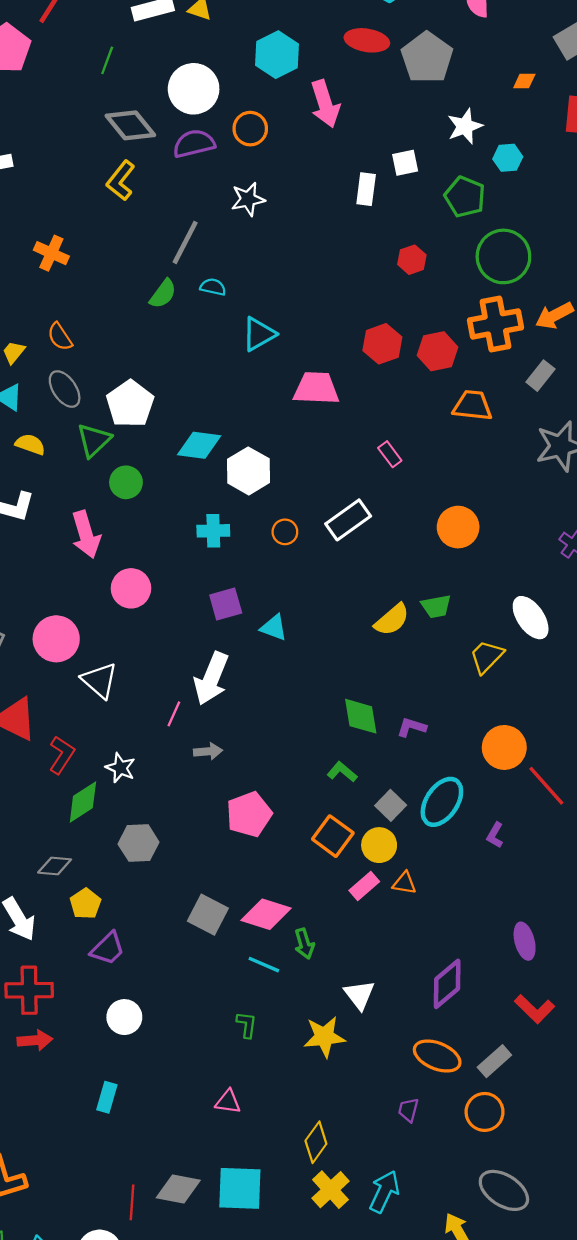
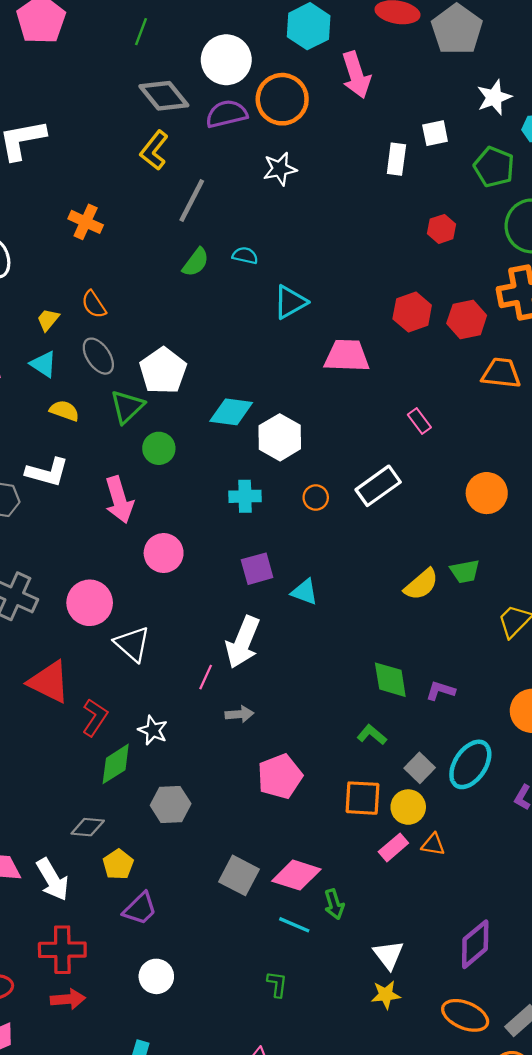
orange circle: (250, 129) -> (282, 99), size x1.5
gray line: (185, 242) -> (192, 201), moved
orange square: (333, 836) -> (362, 798), turned -33
yellow star: (324, 1037) -> (386, 995), moved, size x0.7

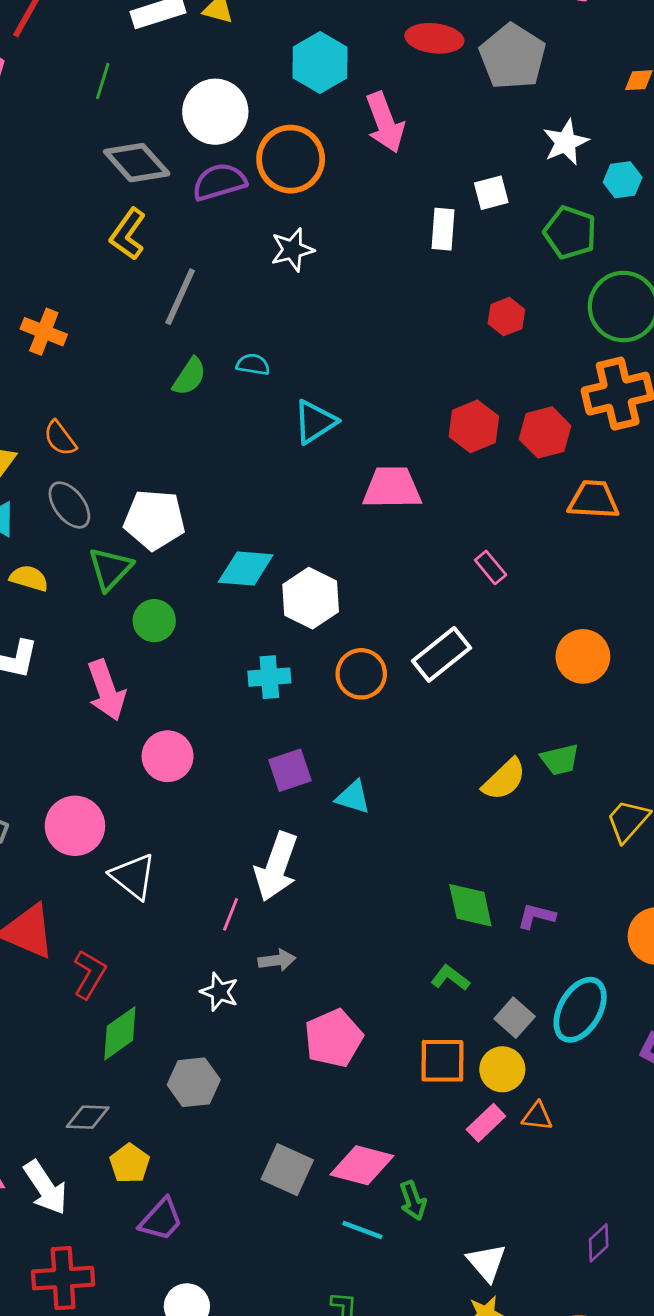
white pentagon: (163, 371) -> (154, 520), turned -30
orange circle: (316, 498) -> (361, 674), size x1.5
white star: (153, 730) -> (219, 992), moved
purple diamond: (475, 944) -> (599, 1243), size x0.6

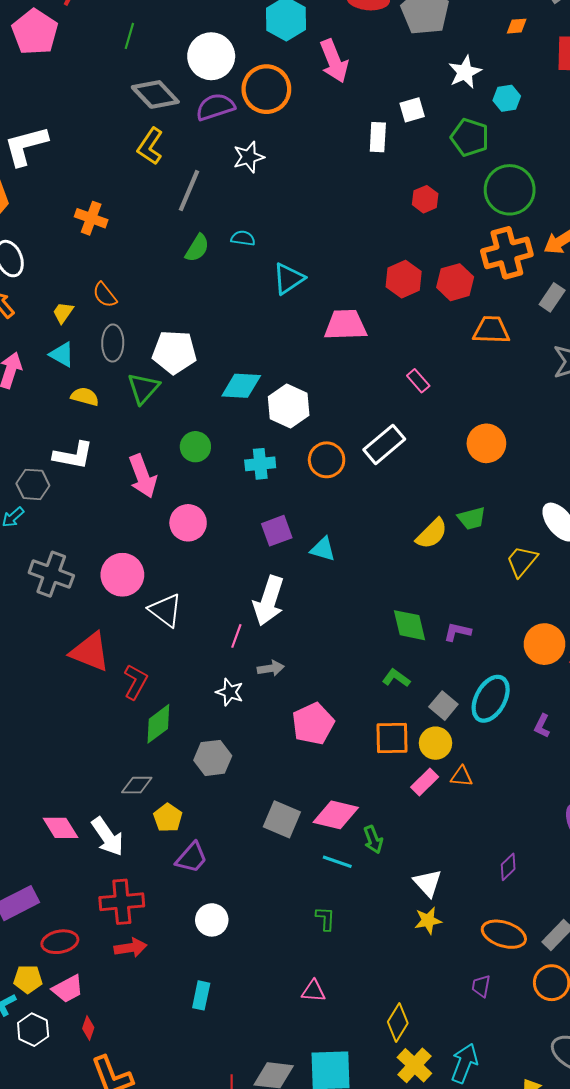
white star: (292, 250) -> (249, 157), moved
gray ellipse: (69, 505) -> (113, 343), turned 40
green circle: (154, 621) -> (195, 447), moved

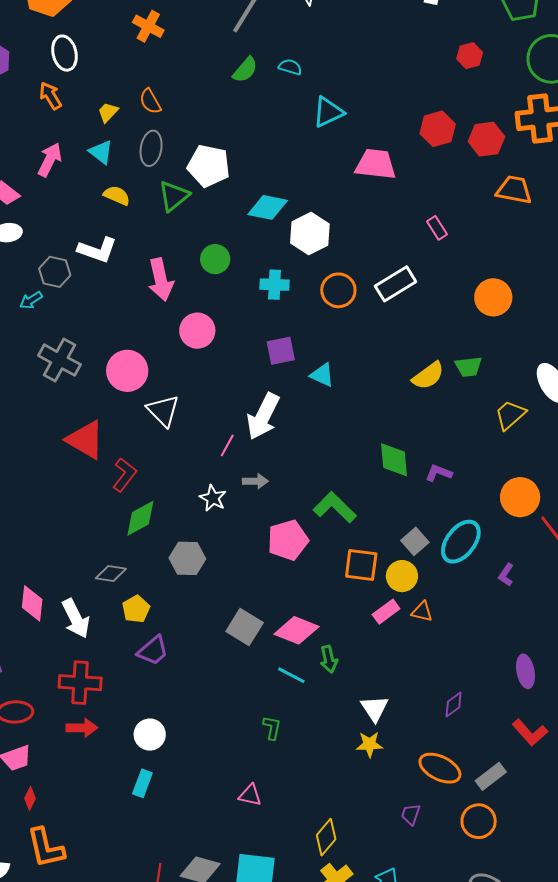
green L-shape: (396, 678) -> (335, 507), moved, size x1.6
pink diamond: (60, 828) -> (32, 603), turned 30
white circle: (212, 920) -> (150, 735), moved

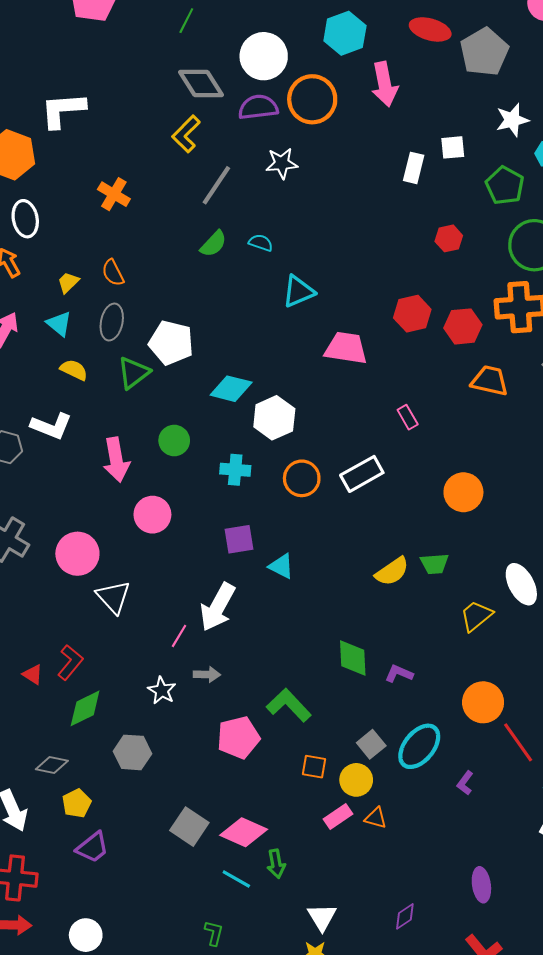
red triangle: (85, 440) -> (33, 675), moved, size x0.5
orange square: (361, 565) -> (314, 767), size x0.7

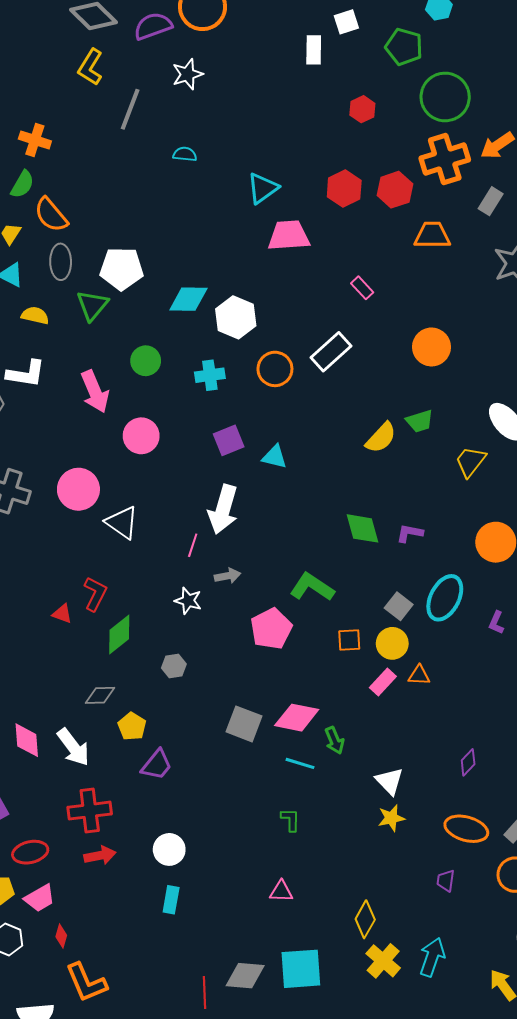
green semicircle: (213, 244) -> (22, 184), moved
orange semicircle: (113, 273) -> (51, 215), size x1.4
cyan triangle: (298, 291) -> (263, 188), moved
gray hexagon: (132, 752) -> (174, 666), size x0.7

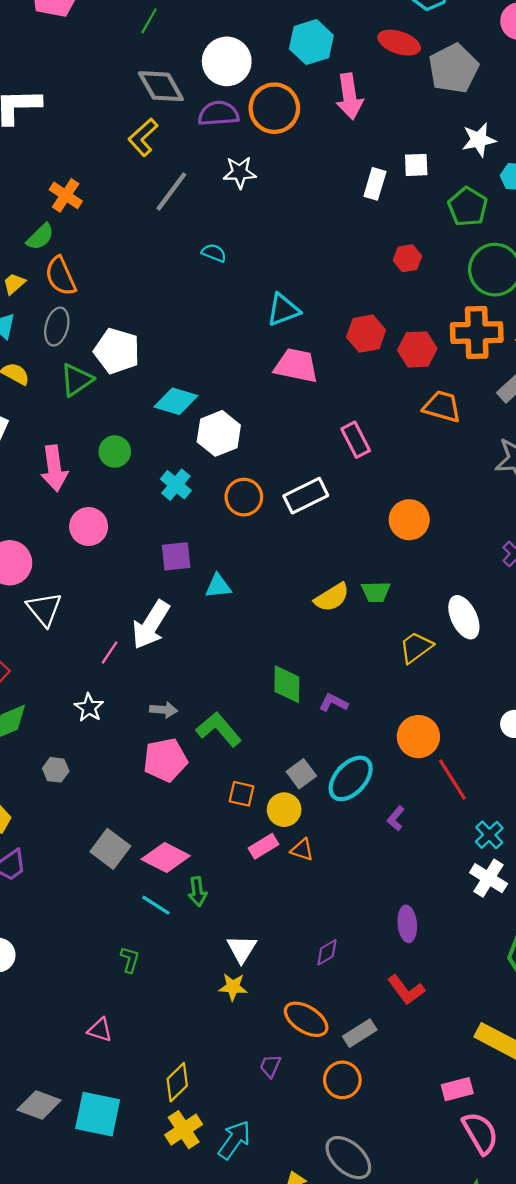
pink rectangle: (362, 288) -> (356, 440), size x1.4
cyan cross: (210, 375) -> (176, 485), turned 32
cyan triangle: (275, 457) -> (218, 586), turned -36
gray arrow: (228, 576) -> (164, 710), moved

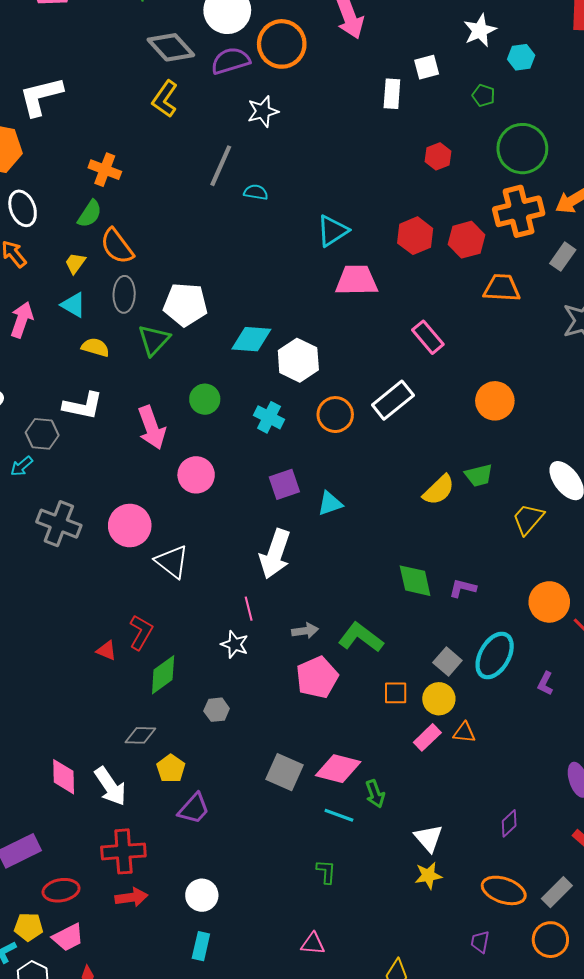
gray line: (171, 191) -> (221, 166), moved
green pentagon: (468, 207) -> (484, 95), size x0.6
pink line: (110, 653) -> (249, 609), moved, turned -35

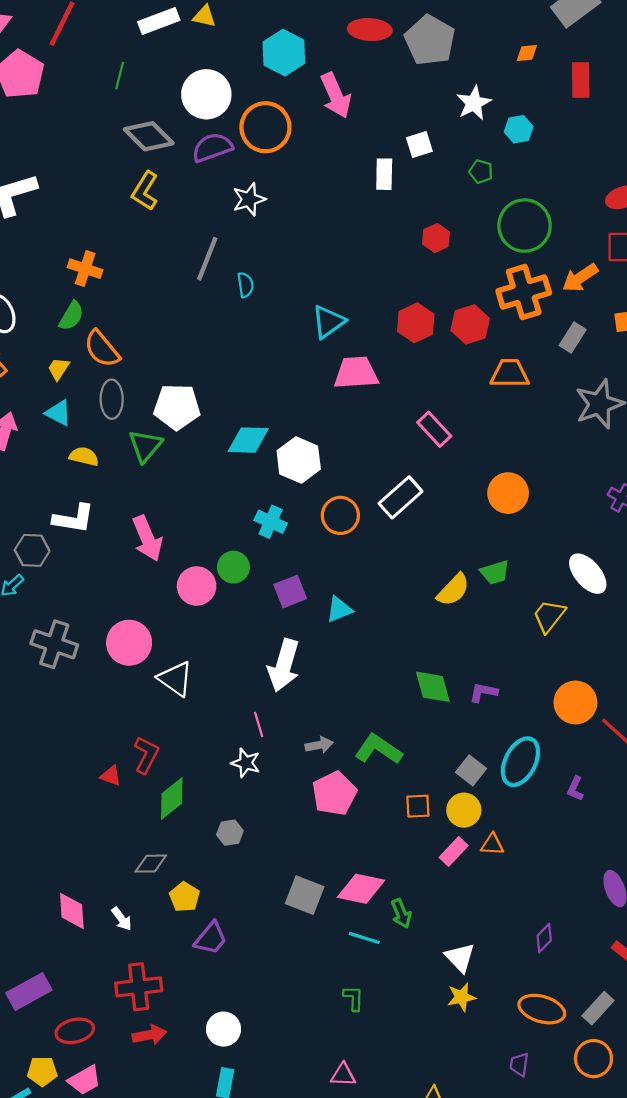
cyan semicircle: (256, 192) -> (245, 285), turned 75
green circle: (205, 399) -> (233, 567), moved
white arrow: (110, 786) -> (122, 919), size x0.6

